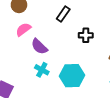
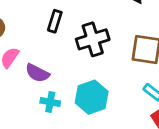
black cross: (86, 35) -> (93, 39), size x1.6

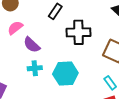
cyan cross: (50, 102) -> (35, 68), turned -32

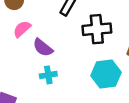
cyan hexagon: (65, 74) -> (106, 74), moved

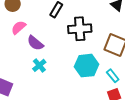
cyan cross: (48, 75) -> (39, 65), turned -32

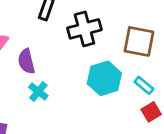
purple semicircle: (35, 43) -> (26, 61), turned 48

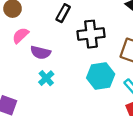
purple semicircle: (26, 61) -> (41, 53), turned -72

